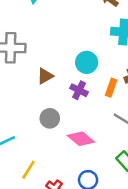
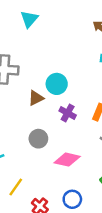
cyan circle: (87, 62) -> (57, 84), moved
pink diamond: (81, 139) -> (67, 160), turned -30

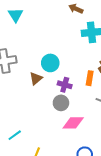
gray circle: (38, 139) -> (61, 103), moved

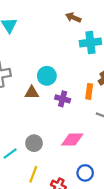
brown triangle: (36, 78) -> (32, 93), turned 40
gray circle: (61, 103) -> (34, 143), moved

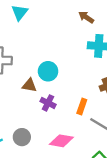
orange rectangle: (89, 91) -> (82, 106), moved
purple cross: (63, 99) -> (48, 103), moved

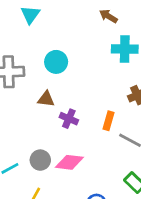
cyan circle: (48, 71) -> (56, 62), moved
pink diamond: (61, 141) -> (69, 162), moved

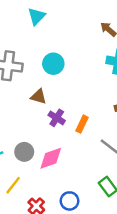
orange rectangle: (109, 121) -> (82, 124), moved
pink diamond: (69, 162) -> (51, 158), turned -35

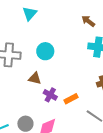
orange rectangle: (82, 124) -> (71, 99), turned 40

